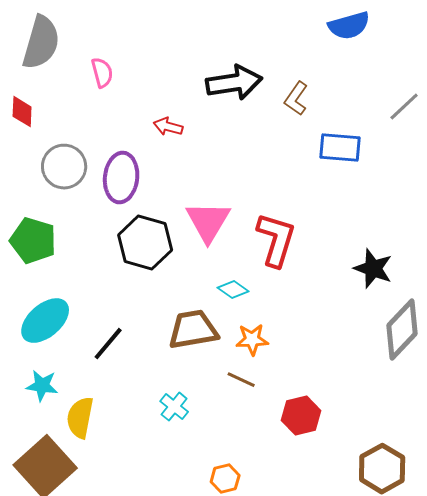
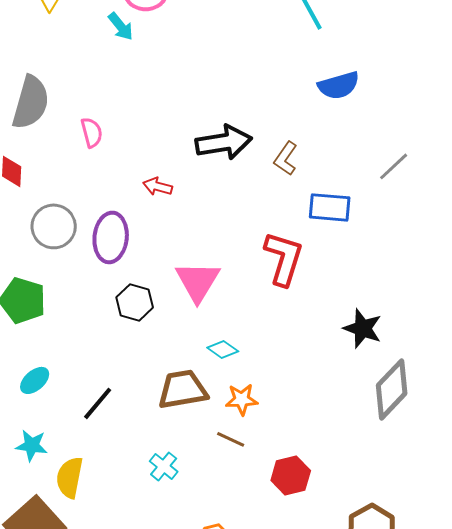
red L-shape: (276, 240) -> (284, 258), moved
black hexagon: (145, 243) -> (135, 302), size x0.7
cyan ellipse: (45, 321) -> (35, 380), size x0.6

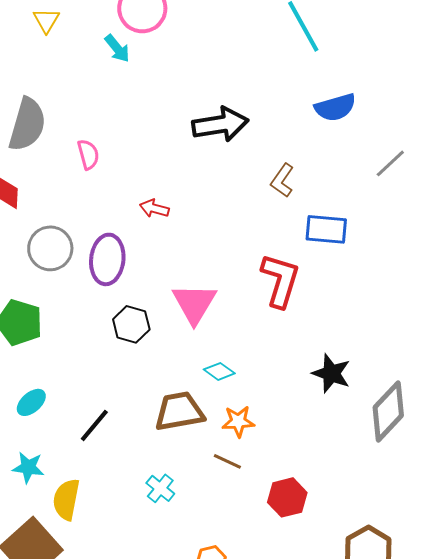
black arrow: (224, 142) -> (220, 124), moved
gray line: (394, 166) -> (390, 163), moved
black star: (363, 328) -> (331, 373), moved

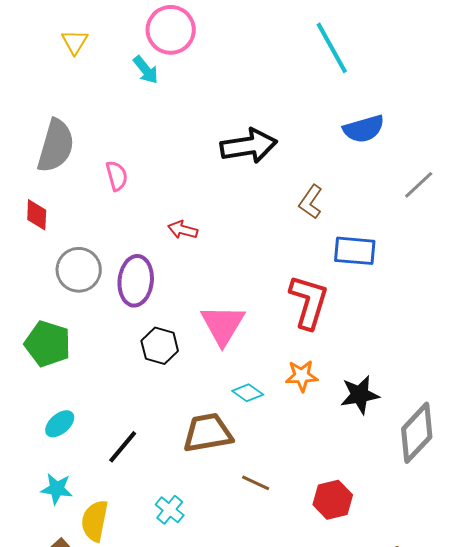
black star: (331, 373) -> (360, 395), turned -30
orange star: (238, 421) -> (302, 376), moved
cyan cross: (160, 488) -> (170, 510), moved
red hexagon: (287, 497) -> (333, 500), moved

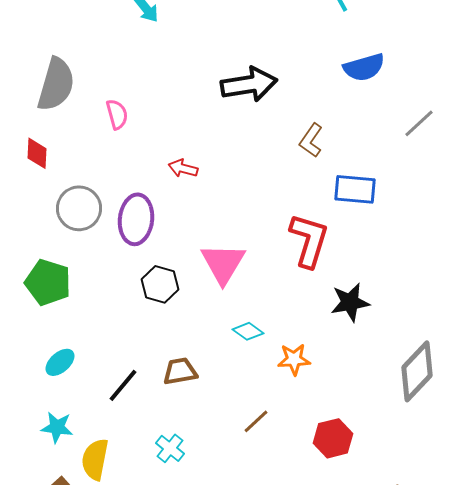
orange star: (302, 376) -> (294, 359), moved
black star: (360, 395) -> (350, 302), moved
brown trapezoid: (208, 433) -> (180, 371), moved, size x0.7
brown line: (256, 483) -> (256, 421), turned -68

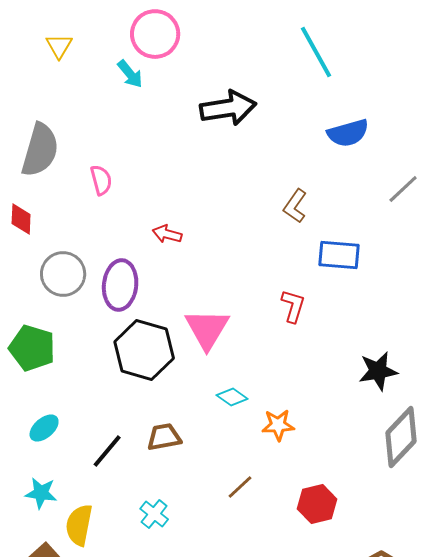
black arrow: (249, 84) -> (228, 108), moved
red L-shape: (309, 240) -> (293, 306), size x0.6
black hexagon: (160, 284) -> (144, 350), size x1.6
black star: (350, 302) -> (378, 371), moved

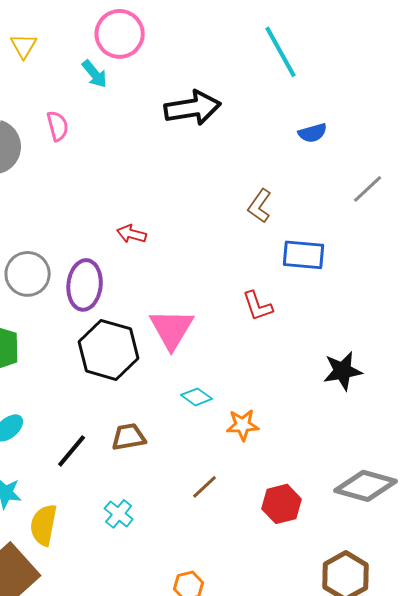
blue semicircle: (348, 133) -> (313, 133), size x0.7
pink semicircle: (101, 180) -> (58, 126), moved
red L-shape: (293, 306) -> (258, 306), turned 144
gray diamond: (401, 437) -> (366, 486), moved, turned 62

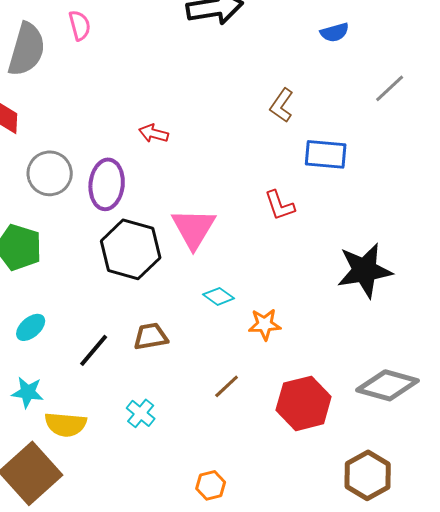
black star: (343, 371) -> (365, 270), size x1.4
red hexagon: (282, 504) -> (304, 403), size x1.4
yellow semicircle: (44, 525) -> (66, 424), turned -96

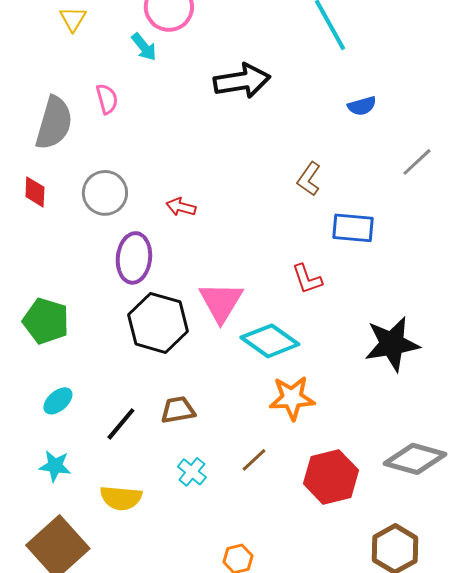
gray circle: (50, 173) -> (105, 193), moved
cyan diamond: (219, 296) -> (270, 341), moved, size x1.8
orange star: (265, 324) -> (292, 398), size x1.4
cyan cross: (141, 413) -> (192, 472), moved
yellow semicircle: (66, 424) -> (121, 498), moved

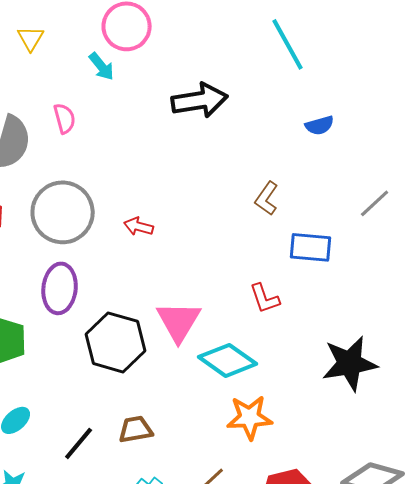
gray line: (417, 162) -> (375, 203), moved
gray circle: (105, 193) -> (63, 212), size x1.4
purple ellipse: (134, 258) -> (60, 288), moved

